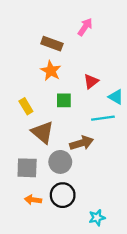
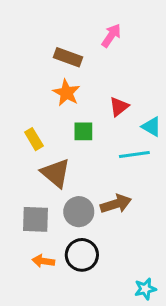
brown arrow: (82, 143) -> (116, 204), moved
cyan star: (97, 218) -> (145, 289), moved

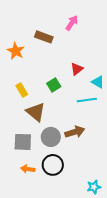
orange star: (66, 93) -> (16, 51), moved
green square: (83, 131) -> (54, 85), turned -32

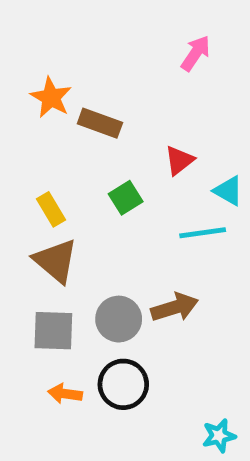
pink arrow: (72, 23) -> (196, 53), moved
brown rectangle: (44, 37) -> (100, 123), moved
orange star: (16, 51) -> (51, 97), moved
brown triangle: (36, 112) -> (56, 261), moved

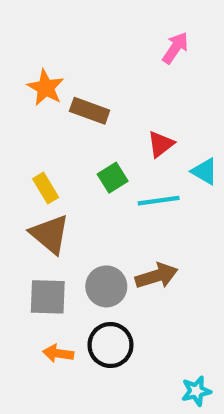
cyan line: (203, 233) -> (159, 201), moved

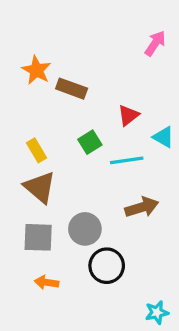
pink arrow: (175, 48) -> (155, 43), moved
brown arrow: (157, 276) -> (142, 207), moved
black circle: (110, 345) -> (107, 266), moved

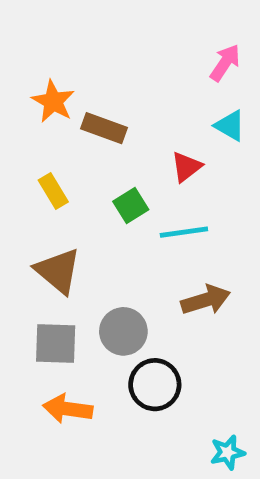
cyan triangle: (163, 137) -> (230, 126), moved
yellow rectangle: (36, 150) -> (53, 191), moved
orange arrow: (47, 282) -> (68, 409), size x1.4

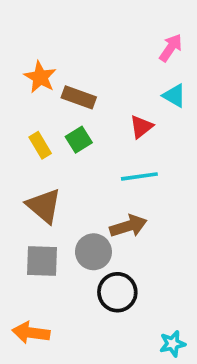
green square: (131, 206) -> (79, 140), moved
brown arrow: (206, 300) -> (128, 226), moved
orange arrow: (68, 409) -> (31, 333), moved

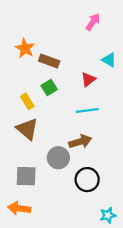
pink arrow: (171, 48) -> (93, 22), moved
yellow rectangle: (40, 145) -> (27, 101), moved
gray square: (42, 261) -> (26, 176), moved
black circle: (117, 292) -> (87, 180), moved

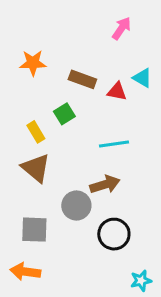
orange star: (25, 48) -> (33, 63), turned -30
brown rectangle: (49, 61) -> (82, 79), moved
red triangle: (88, 79) -> (117, 91), moved, turned 49

